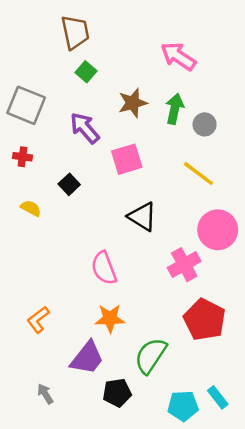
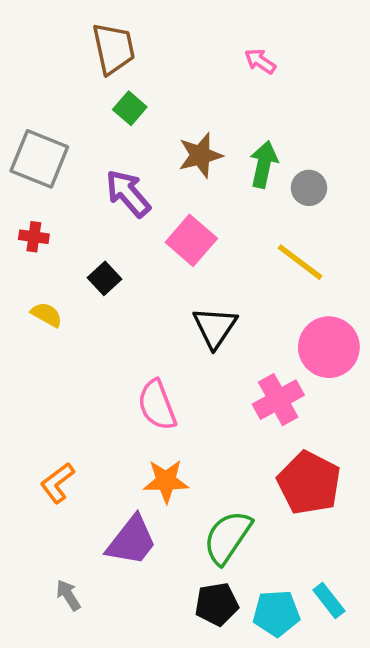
pink arrow: (178, 56) -> (260, 61), moved, size x0.6
pink square: (127, 159) -> (191, 240), turned -32
black triangle: (142, 217) -> (215, 327), turned 32
black pentagon: (117, 393) -> (217, 604), moved

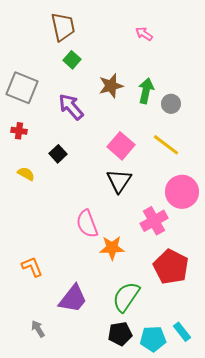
pink square: (191, 240) -> (121, 146), moved
orange star: (166, 481) -> (112, 248), moved
orange L-shape: (57, 483) -> (32, 267), turned 105

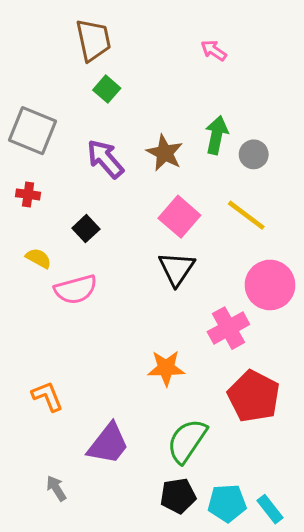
brown star: (111, 86) -> (165, 153), moved, turned -30
pink semicircle: (87, 224) -> (76, 289), moved, turned -84
cyan rectangle: (182, 332) -> (270, 509), moved

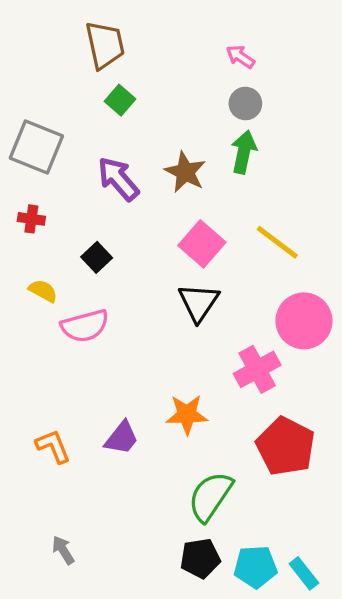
gray circle: (254, 154) -> (245, 104), moved
purple trapezoid: (108, 444) -> (122, 438), moved, size x0.7

